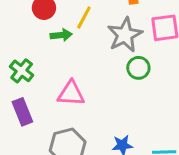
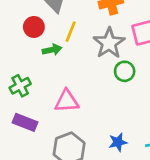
green cross: (22, 71) -> (20, 86), turned 30
purple rectangle: (22, 112) -> (25, 122), turned -40

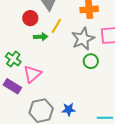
green cross: (20, 86) -> (13, 59), turned -35
pink triangle: (67, 101) -> (32, 74), moved, turned -48
blue star: (118, 142) -> (69, 110), moved

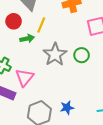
gray star: (83, 39) -> (55, 54), moved

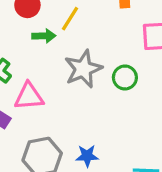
pink triangle: (25, 77) -> (29, 96), turned 36

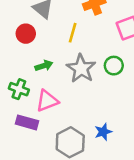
yellow line: (70, 19) -> (73, 33), moved
green arrow: (44, 36) -> (44, 66), moved

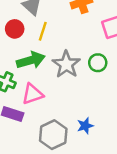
yellow line: (73, 33) -> (43, 31), moved
green arrow: (44, 66) -> (31, 60), size x1.6

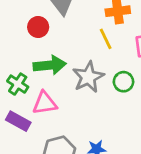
yellow line: (43, 31) -> (106, 39), moved, turned -54

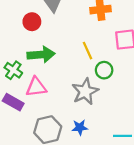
yellow line: (106, 39) -> (87, 51), moved
gray star: (88, 77) -> (85, 91), moved

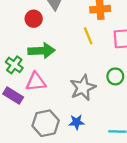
yellow line: (87, 51) -> (88, 36), moved
green circle: (104, 70) -> (115, 76), moved

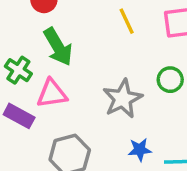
green arrow: (41, 51) -> (58, 47), turned 65
blue star: (77, 122) -> (140, 150), moved

